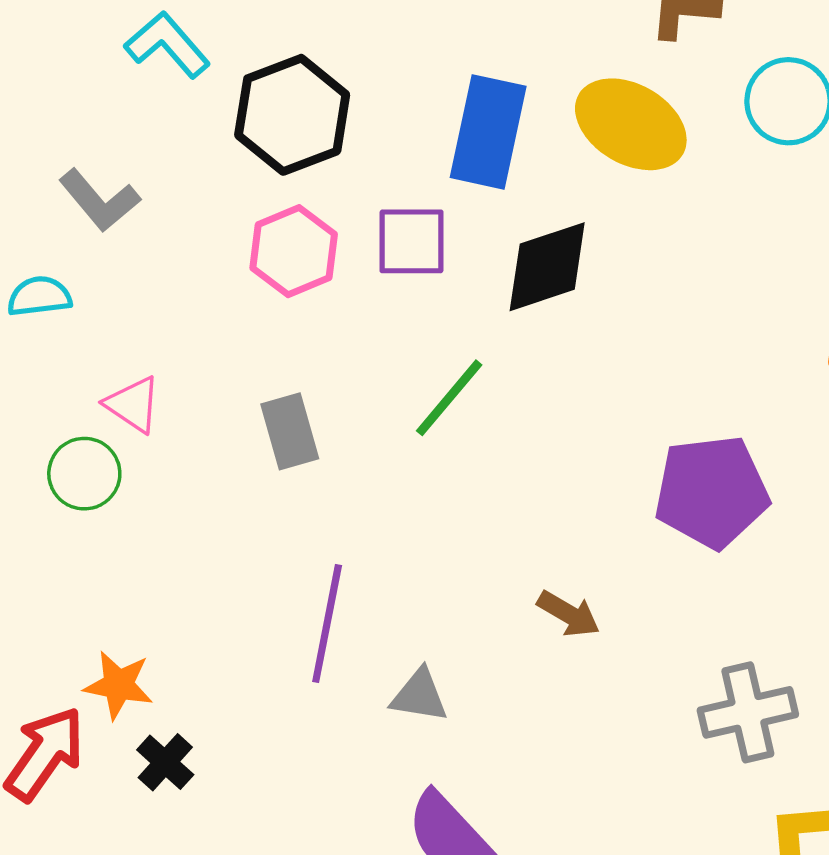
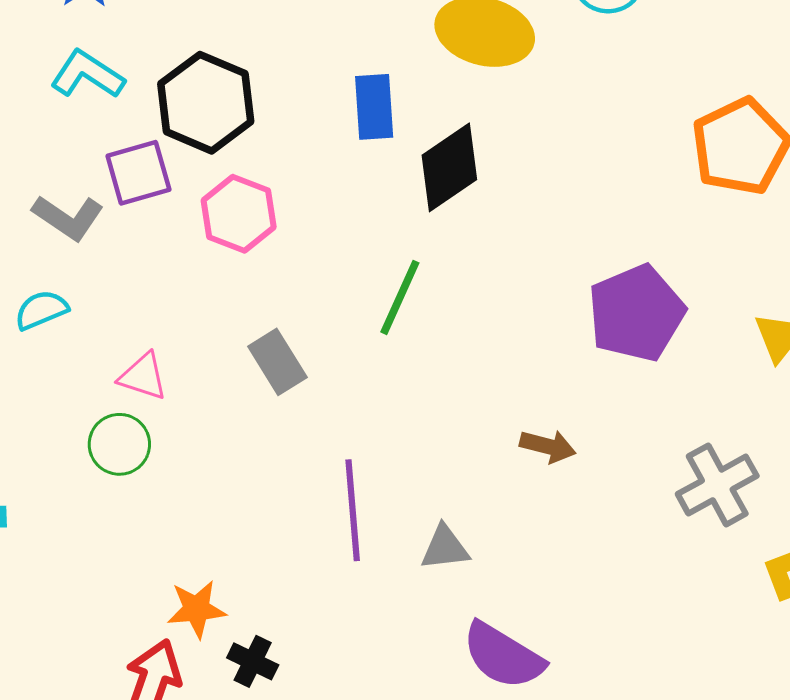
blue rectangle: (488, 132) -> (374, 107), moved, size x0.7
purple square: (412, 241) -> (138, 173), moved

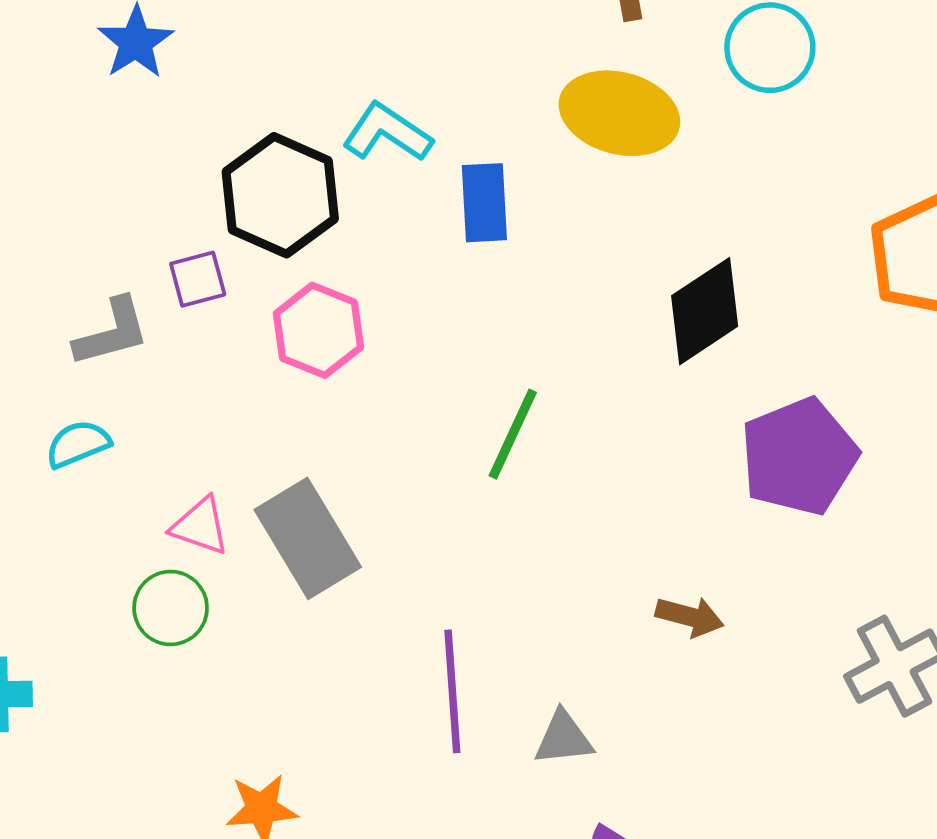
cyan L-shape: (87, 74) -> (387, 133), moved
black diamond: (449, 167) -> (705, 311), moved
purple square: (138, 173) -> (198, 279), size x0.7
gray L-shape: (68, 217) -> (112, 332), turned -50
gray rectangle: (277, 362) -> (308, 538), moved, size x1.5

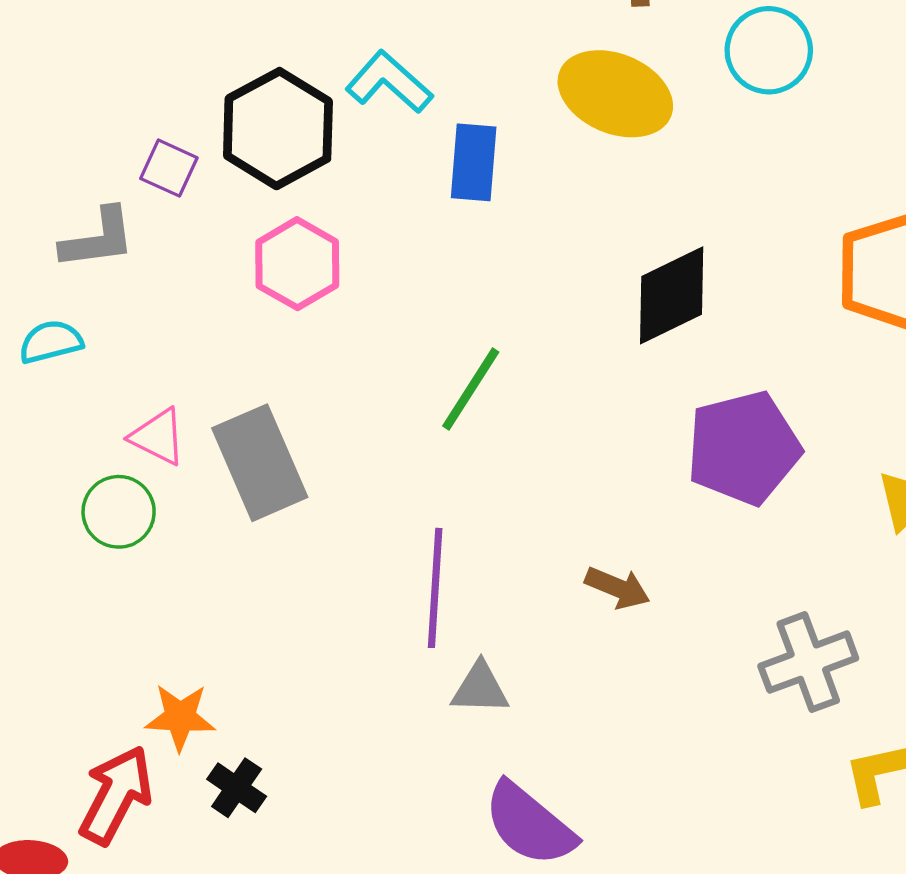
purple square: (198, 279) -> (169, 168), moved, turned 32
purple line: (452, 691) -> (435, 588), moved

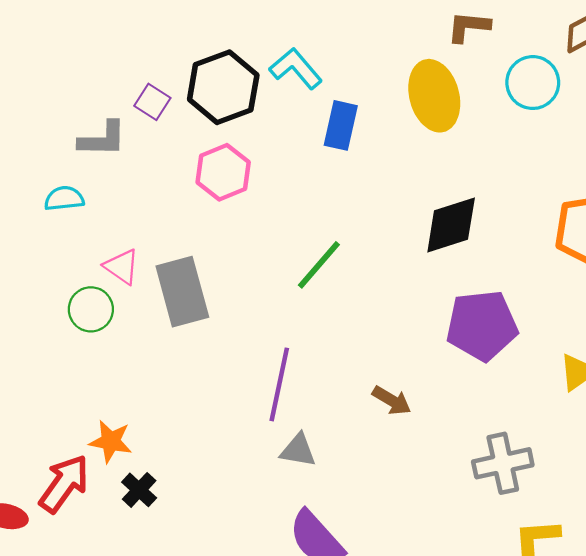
yellow ellipse: (615, 94) -> (434, 96), turned 44

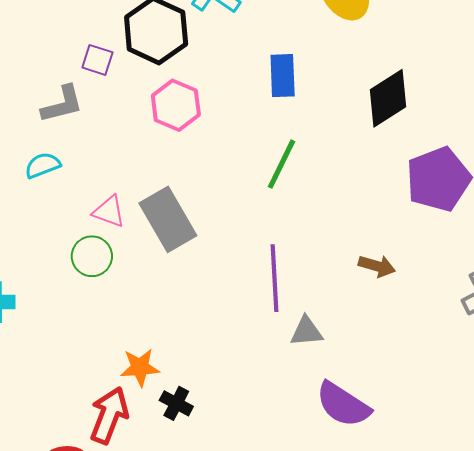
blue rectangle: (341, 125) -> (283, 76), moved

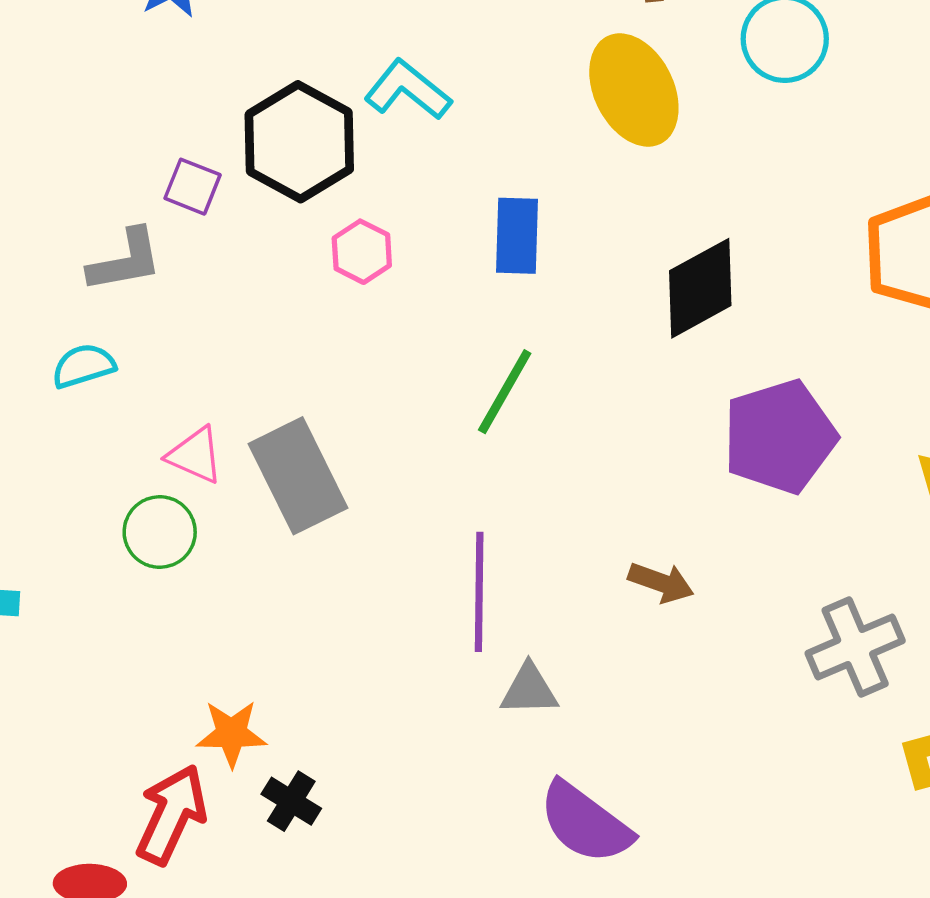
pink hexagon: (176, 105) -> (362, 252), moved, size x0.7

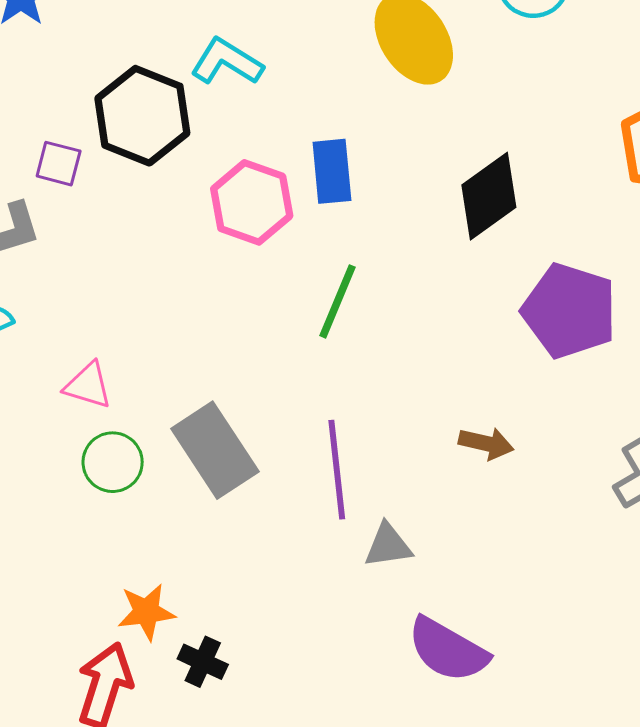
pink hexagon: (362, 252) -> (252, 202), moved, size x1.6
purple pentagon: (780, 437) -> (569, 311), turned -30
gray rectangle: (298, 476) -> (215, 450), moved
green circle: (160, 532) -> (113, 462), moved

